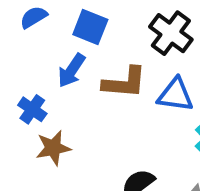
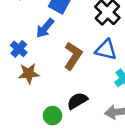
brown L-shape: (124, 83) -> (73, 56), moved, turned -68

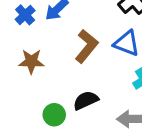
blue cross: (19, 49) -> (25, 15), moved

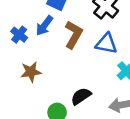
brown L-shape: (87, 46) -> (74, 35), moved

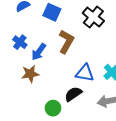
blue arrow: (44, 26) -> (39, 52), moved
blue triangle: (106, 44) -> (85, 73), moved

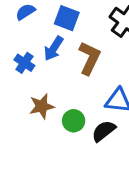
blue arrow: (39, 52) -> (54, 48), moved
green circle: (53, 108) -> (74, 121), moved

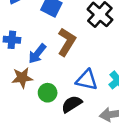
blue arrow: (54, 48) -> (37, 54), moved
blue cross: (24, 63) -> (12, 40), turned -35

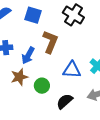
black semicircle: (72, 104) -> (65, 101), moved

